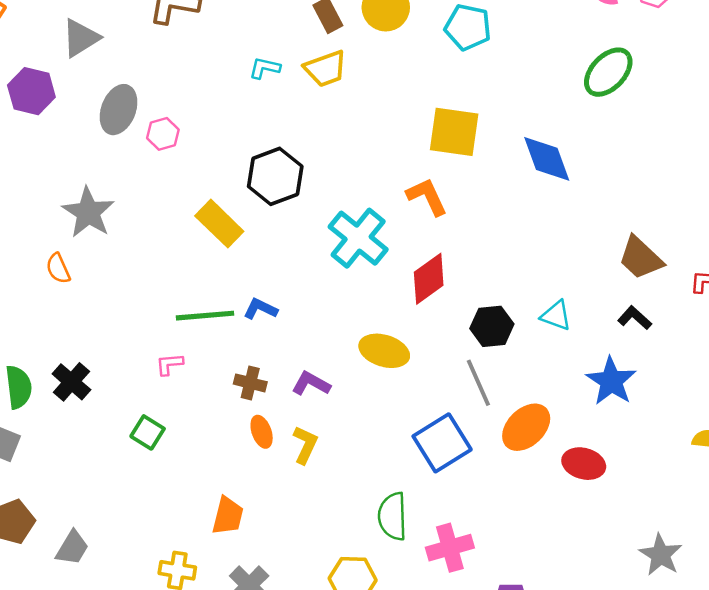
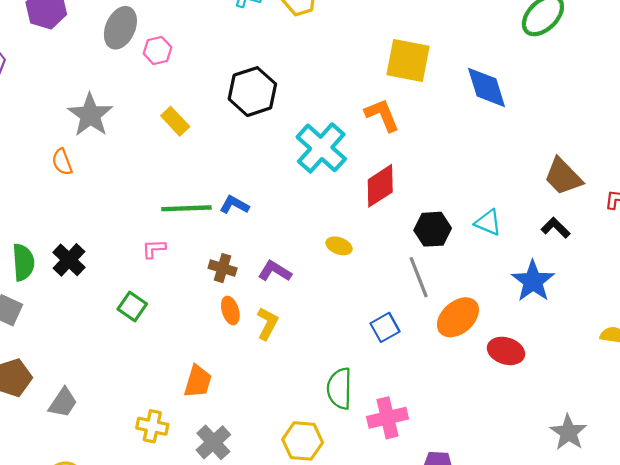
yellow rectangle: (219, 224) -> (175, 121), moved, size x0.7
yellow ellipse: (384, 351) -> (339, 246), size x0.6
blue square: (442, 443) -> (385, 327), size x0.6

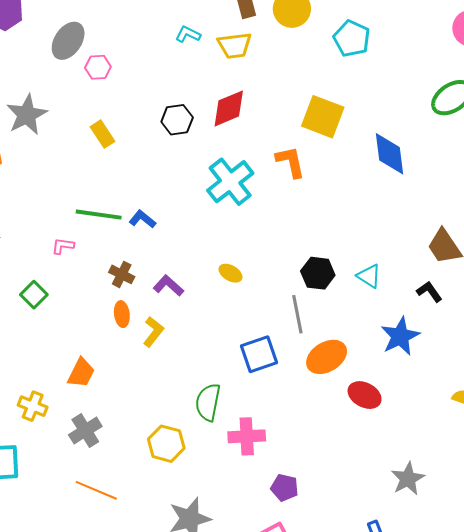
black hexagon: (252, 92) -> (177, 120), size x0.7
red diamond: (380, 186) -> (229, 108), moved
blue square: (385, 327) -> (259, 354), size x1.4

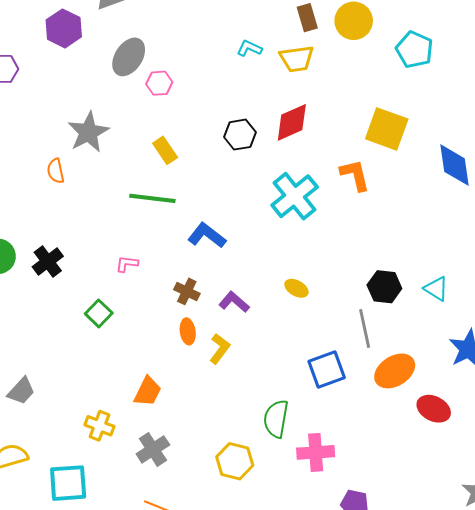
green line: (99, 215) -> (152, 198), moved
blue L-shape: (142, 219) -> (207, 235), size x1.4

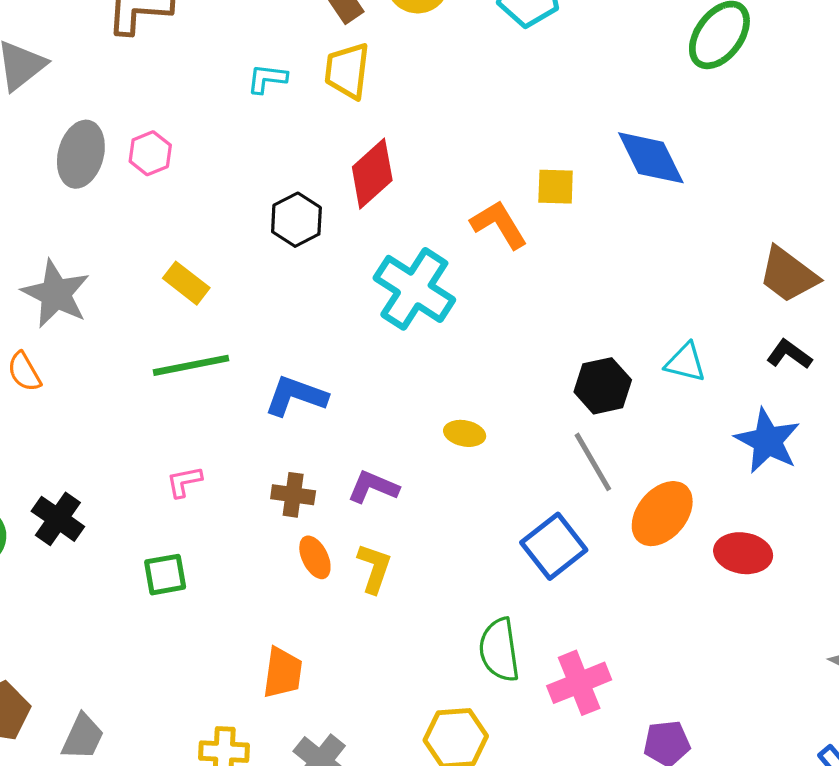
yellow trapezoid: (297, 59) -> (347, 71), turned 123
pink hexagon: (159, 83) -> (150, 153), moved
yellow square: (387, 129) -> (556, 187), moved, size x0.6
green square: (99, 313) -> (165, 575), turned -36

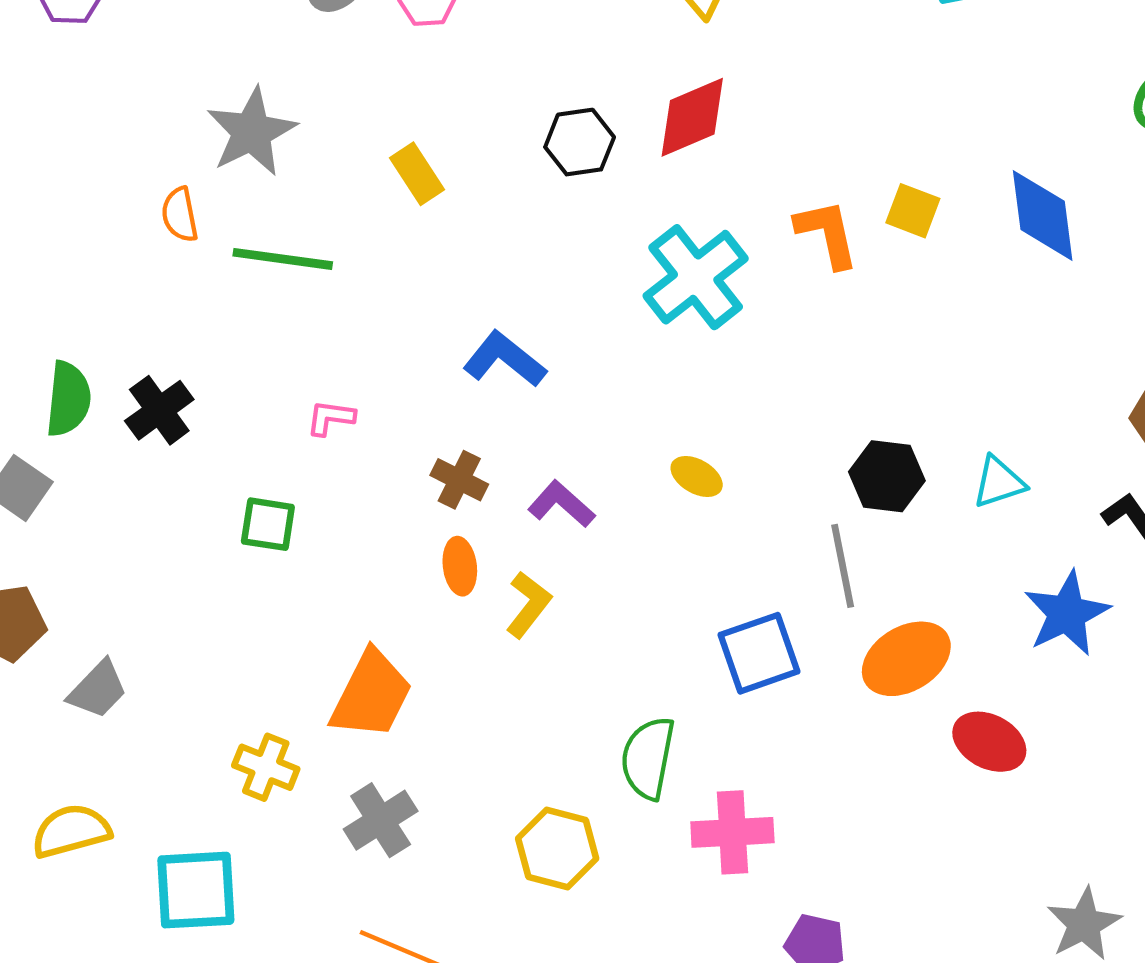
cyan triangle: (685, 362) -> (999, 482), turned -51
green line: (191, 365) -> (283, 259), moved
orange trapezoid: (283, 673) -> (371, 695), size x1.4

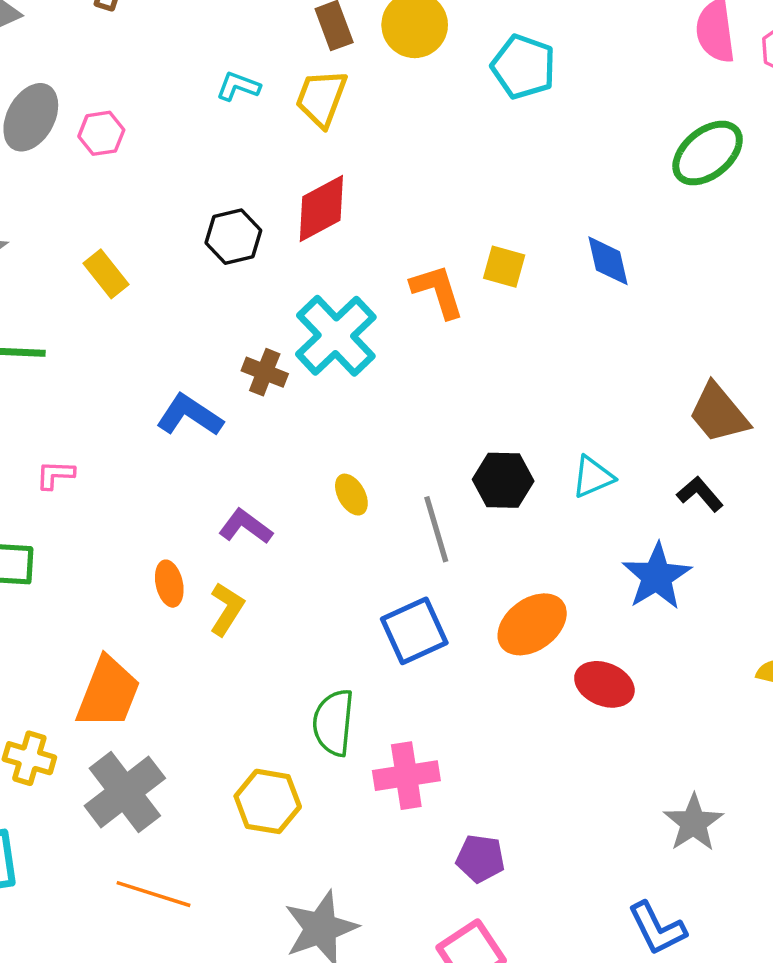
blue diamond: (1043, 215) -> (608, 261), size x0.7
yellow ellipse: (697, 476) -> (351, 495), turned 36
brown cross: (459, 480) -> (265, 372), moved
gray line: (843, 566) -> (436, 529), moved
gray cross: (381, 820) -> (125, 792), size x1.4

